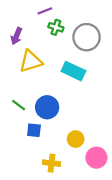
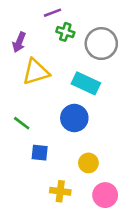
blue circle: (47, 107) -> (74, 118), moved
pink circle: (96, 158) -> (105, 195), moved

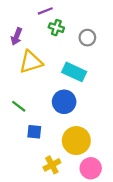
gray circle: (101, 44) -> (87, 38), size x0.6
yellow circle: (88, 163) -> (76, 141), size x1.6
yellow cross: (60, 191) -> (52, 165), turned -35

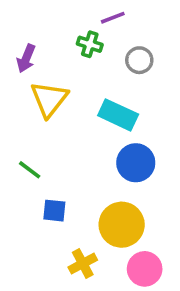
purple line: (45, 11) -> (113, 18), moved
yellow triangle: (31, 62) -> (49, 99), turned -35
blue circle: (64, 102) -> (136, 163), moved

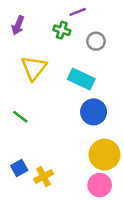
purple arrow: (26, 58) -> (18, 25), moved
blue square: (54, 211) -> (19, 168), moved, turned -35
yellow circle: (122, 225) -> (105, 155), moved
yellow cross: (83, 264) -> (44, 177), moved

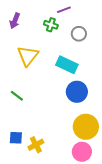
blue square: (19, 168) -> (16, 138), turned 32

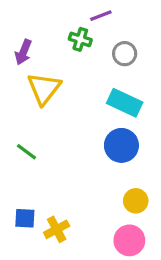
purple arrow: (15, 21) -> (23, 52), moved
cyan rectangle: (67, 65) -> (125, 103), moved
yellow circle: (86, 127) -> (136, 201), size x0.6

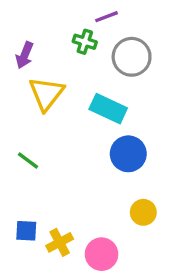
gray circle: (125, 54) -> (132, 57), size x1.5
cyan rectangle: (125, 103) -> (108, 109), moved
pink circle: (129, 240) -> (102, 254), moved

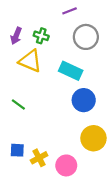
green cross: (85, 42) -> (41, 36), moved
yellow triangle: (46, 94) -> (30, 61), turned -45
yellow circle: (143, 212) -> (93, 138), size x1.5

